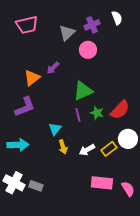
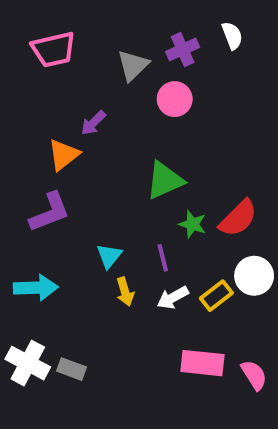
purple arrow: (53, 68) -> (93, 123), moved
purple line: (78, 115) -> (163, 258), moved

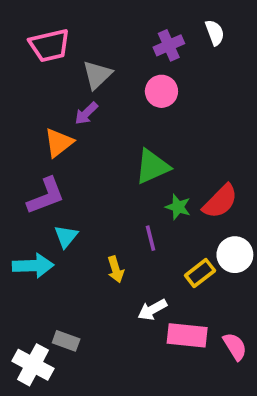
gray triangle: (133, 65) -> (97, 75), moved
cyan triangle: (109, 256) -> (66, 236), moved
white arrow: (173, 298) -> (152, 310), moved
white cross: (28, 363) -> (33, 365), moved

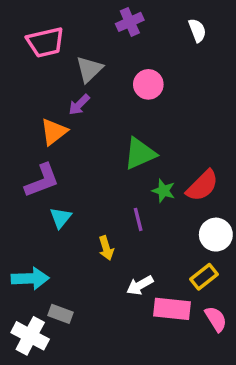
purple cross: (169, 45) -> (130, 22), moved
cyan arrow: (33, 266) -> (30, 278), moved
yellow rectangle: (200, 273) -> (204, 277), moved

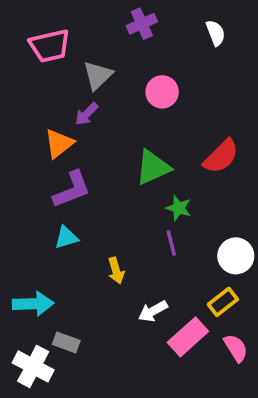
purple L-shape: (42, 181) -> (72, 190), moved
red semicircle: (202, 186) -> (221, 156), moved
cyan triangle: (61, 218) -> (66, 237), turned 35
purple line: (138, 219) -> (171, 243), moved
pink rectangle: (172, 309) -> (188, 337), turned -48

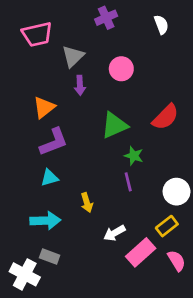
purple arrow: (87, 114) -> (80, 85), moved, turned -48
cyan arrow: (33, 304) -> (45, 221), moved

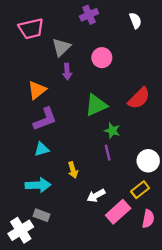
pink semicircle: (177, 261) -> (148, 219), turned 42
white cross: (25, 274) -> (21, 230), turned 30

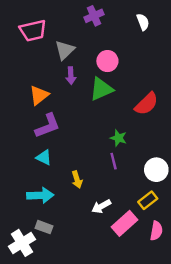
green triangle: (96, 105) -> (101, 89), moved
cyan triangle: (42, 149) -> (44, 157), turned 42

